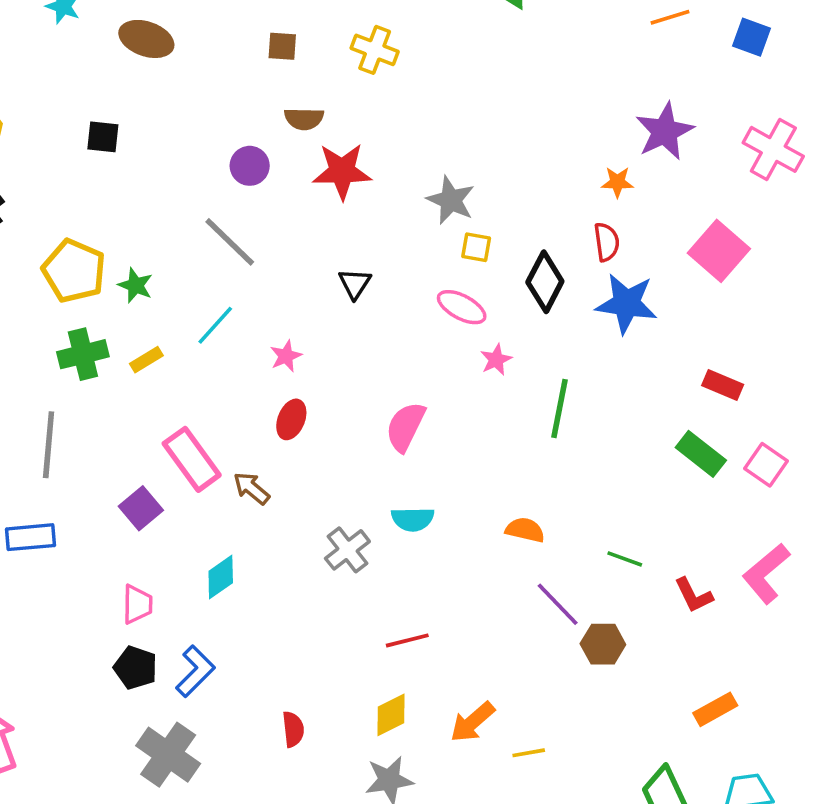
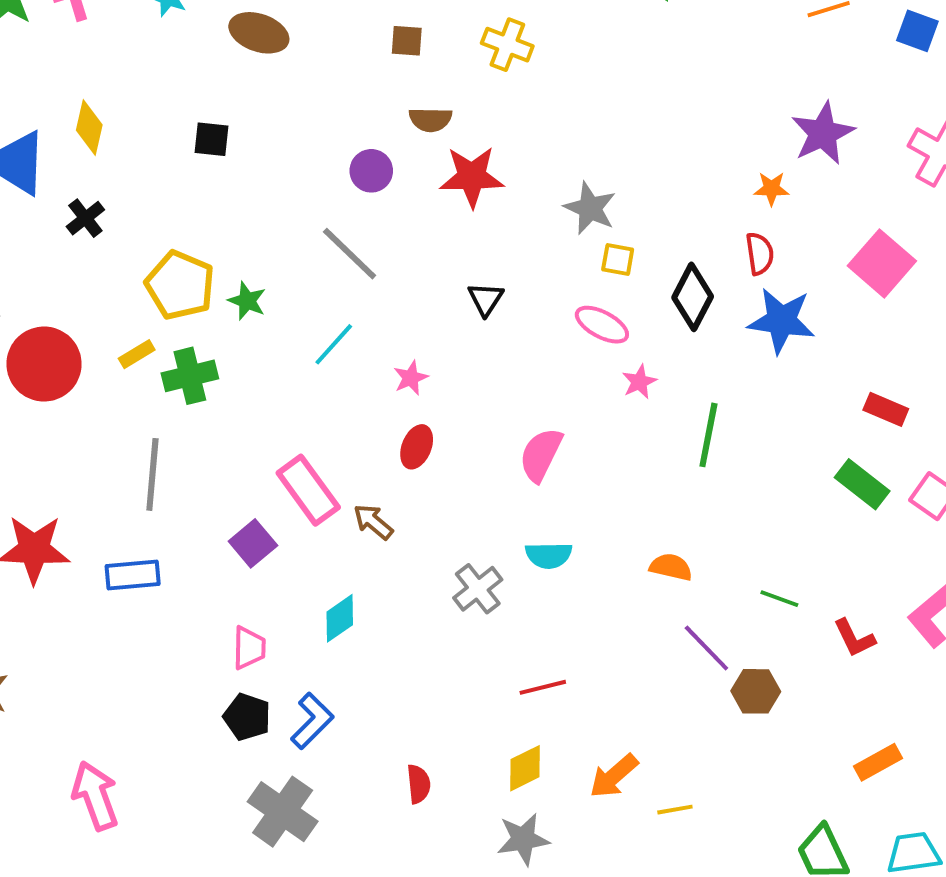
yellow rectangle: (146, 360) -> (137, 354), moved

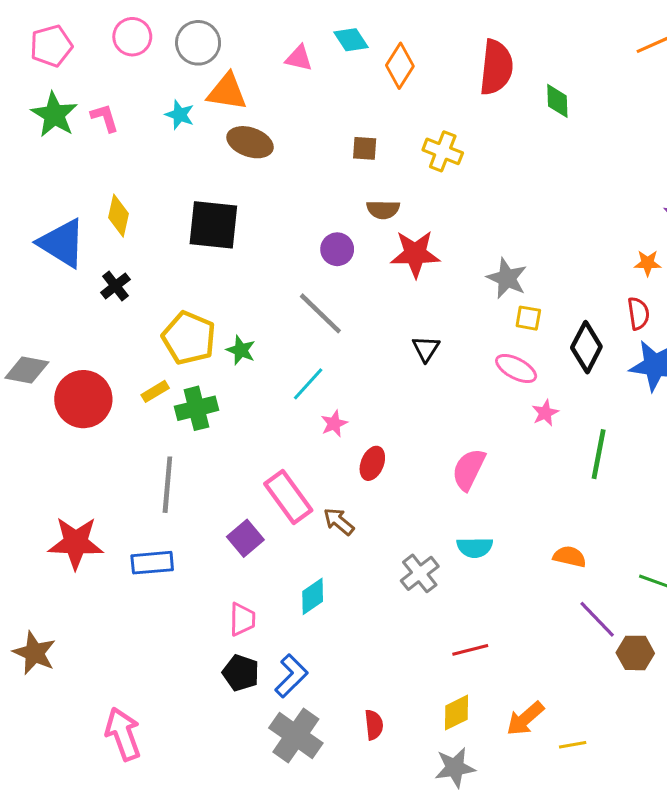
black square: (212, 139) -> (213, 225), size x1.8
pink star: (411, 378) -> (334, 424), moved
gray cross: (283, 812) -> (296, 735), moved

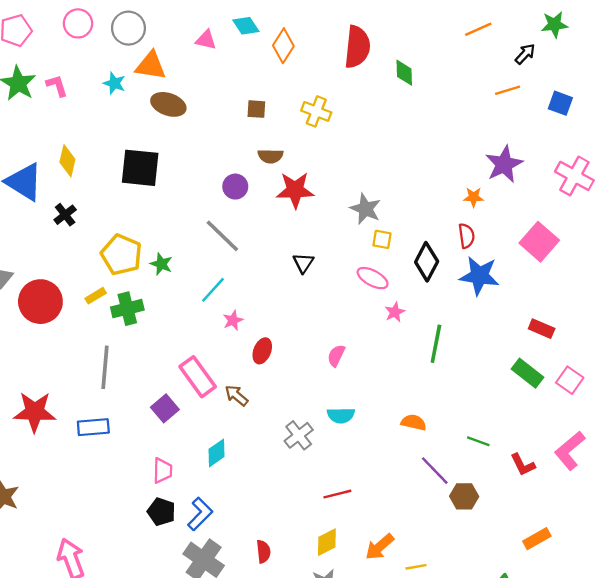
pink semicircle: (469, 469) -> (336, 356), size x0.7

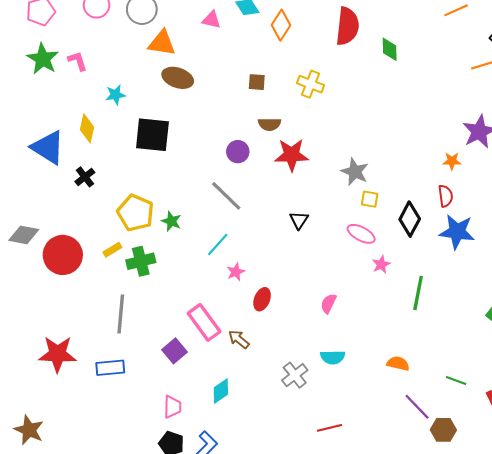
cyan star: (114, 83) -> (115, 95), moved, turned -30

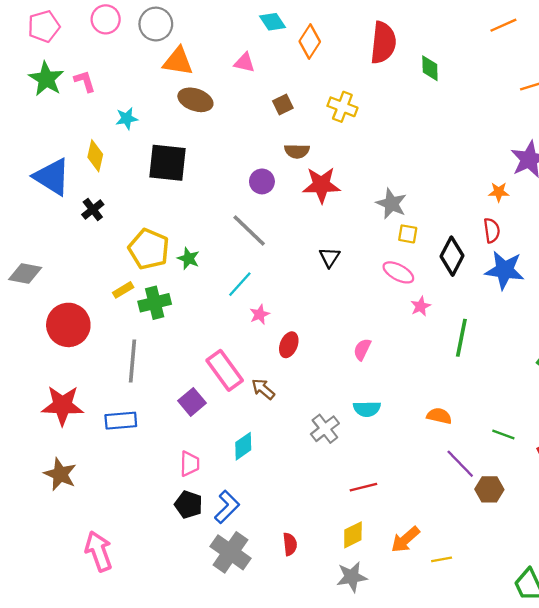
pink triangle: (211, 20) -> (244, 63), moved
brown square: (257, 82) -> (283, 104), turned -30
red circle: (63, 255) -> (68, 325), moved
brown star: (29, 430) -> (60, 474), moved

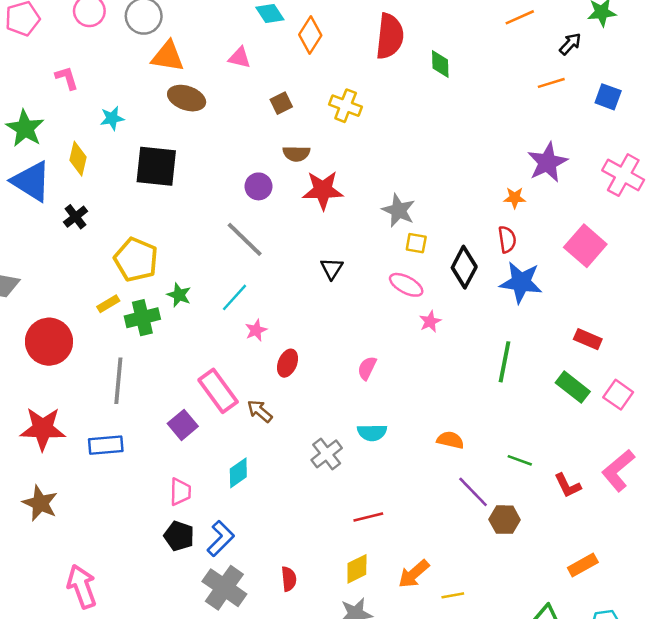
green star: (46, 79) -> (25, 128), moved
green star: (188, 258) -> (179, 295), moved
green line: (461, 338) -> (505, 362), moved

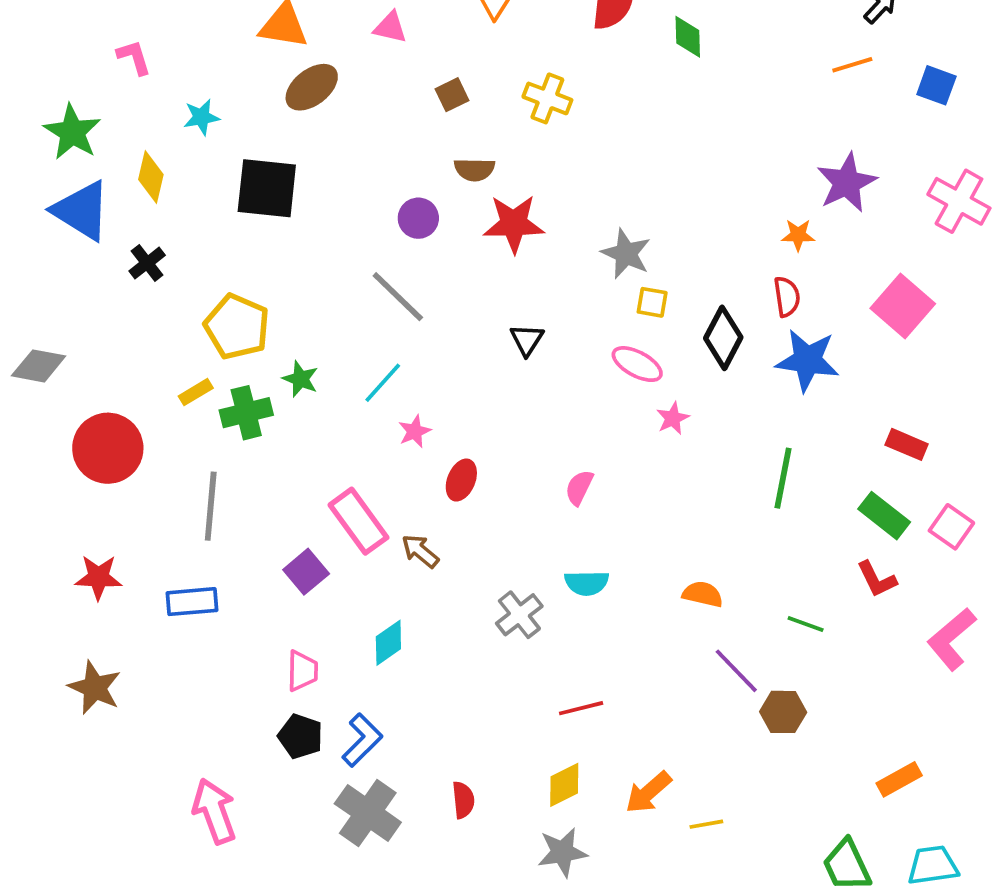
brown ellipse: (187, 98) -> (312, 87), turned -57
red star: (43, 429) -> (98, 577), size x0.7
red L-shape: (568, 485) -> (877, 579), moved
pink arrow: (82, 586) -> (214, 811), moved

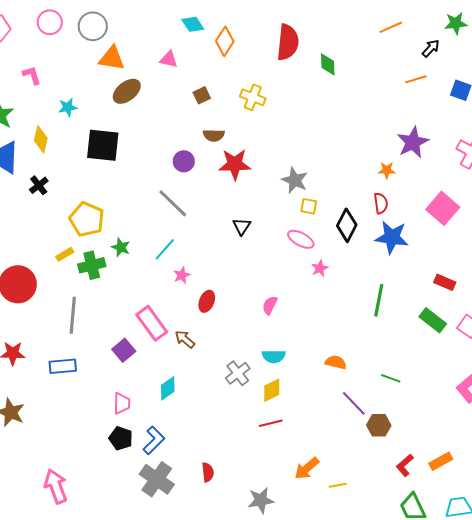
red L-shape: (877, 579) -> (405, 465), moved, turned 75
yellow diamond: (564, 785) -> (272, 390), moved
pink arrow: (214, 811) -> (56, 486), moved

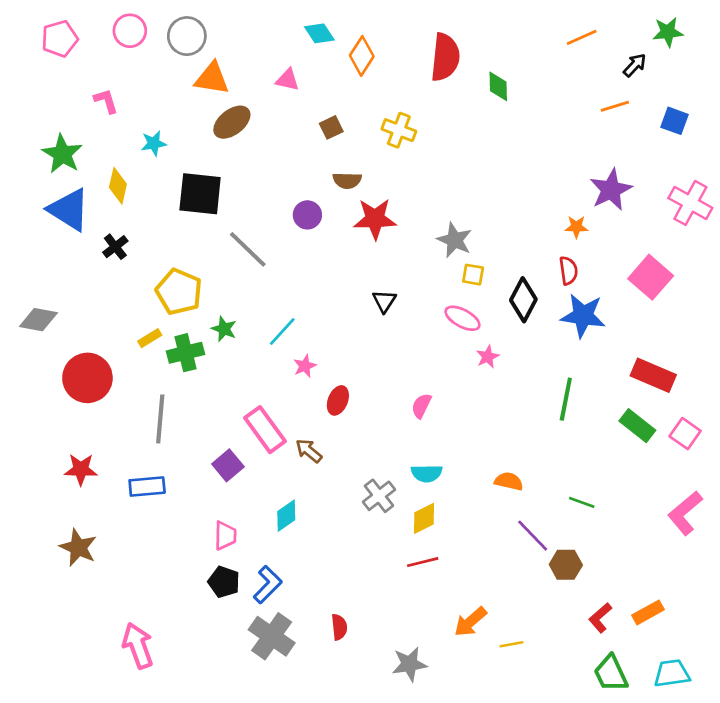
gray line: (173, 203) -> (248, 249), moved
red rectangle: (445, 282) -> (653, 375), size x1.5

